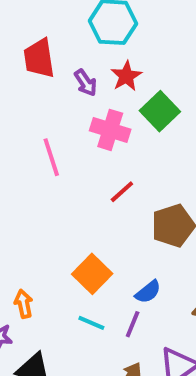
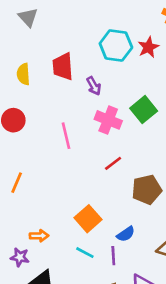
red star: (126, 76) -> (148, 47), moved
orange arrow: (24, 304) -> (39, 236), turned 96
purple line: (133, 324) -> (113, 256), turned -30

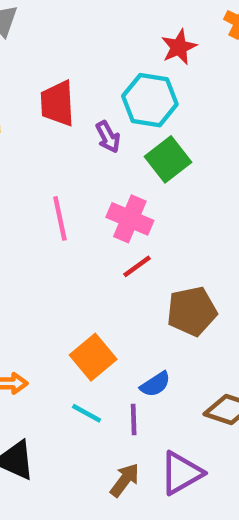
cyan hexagon: (116, 45) -> (150, 100), moved
red star: (148, 47) -> (179, 47), moved
green square: (144, 110) -> (168, 159), moved
pink cross: (108, 120) -> (130, 219), moved

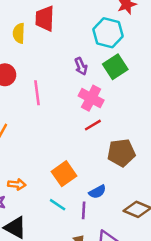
red trapezoid: (57, 103) -> (45, 19), moved
purple arrow: (108, 137) -> (81, 66), moved
pink line: (60, 218) -> (37, 93), moved

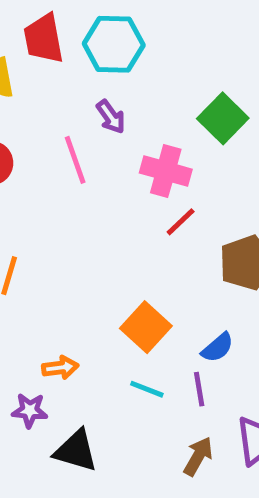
cyan hexagon: (108, 33) -> (114, 44), moved
purple arrow: (81, 66) -> (111, 117), moved
green square: (115, 67) -> (223, 118), moved
pink line: (37, 93) -> (75, 160), moved

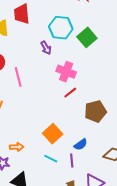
cyan hexagon: (114, 44) -> (61, 28), moved
green square: (223, 118) -> (87, 37), moved
pink line: (75, 160) -> (18, 77), moved

